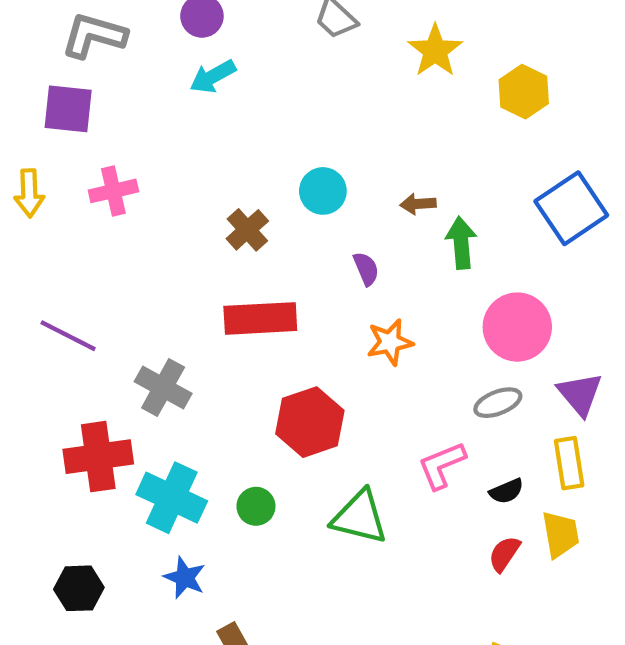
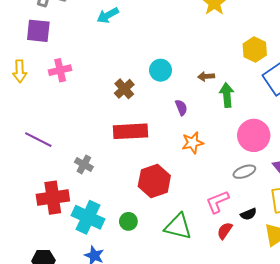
yellow hexagon: (524, 92) -> (255, 49), moved
gray cross: (163, 388) -> (84, 164), size x0.7
red semicircle: (504, 554) -> (225, 231), moved

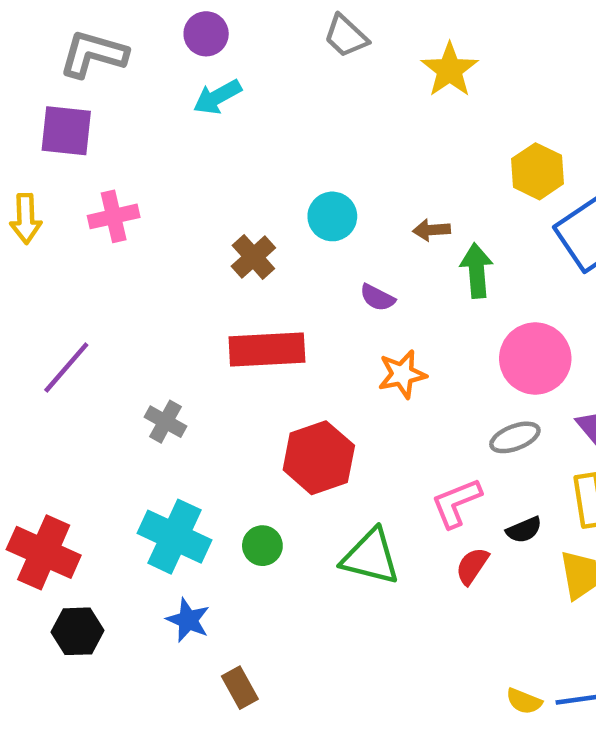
purple semicircle: (181, 107) -> (377, 298), turned 140
purple line: (38, 140) -> (66, 368), turned -76
red cross: (53, 198) -> (44, 552), moved, turned 32

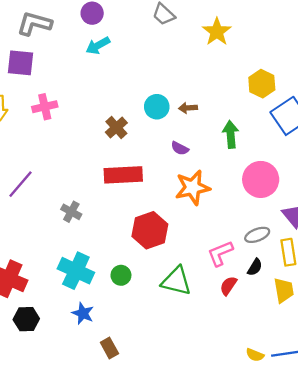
brown arrow: (432, 230) -> (188, 108), moved
orange star: (402, 374) -> (193, 188), size x1.4
gray ellipse: (515, 437) -> (257, 235), moved
black semicircle: (524, 530) -> (255, 267), turned -36

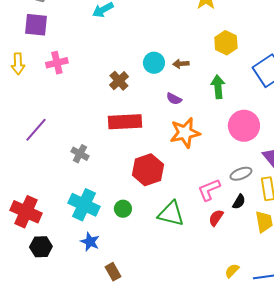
yellow hexagon: (262, 84) -> (226, 43), moved
yellow semicircle: (255, 355) -> (232, 271), moved, turned 112

